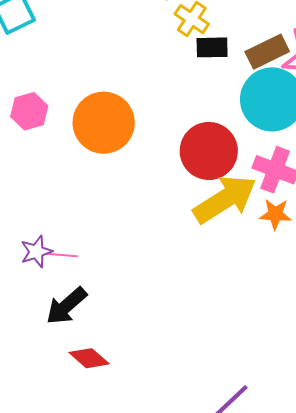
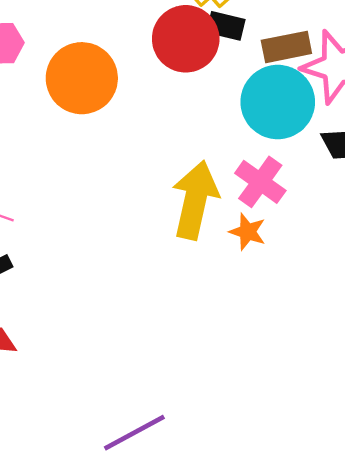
red circle: (209, 151) -> (186, 39), moved
yellow arrow: (225, 199) -> (195, 200), turned -60

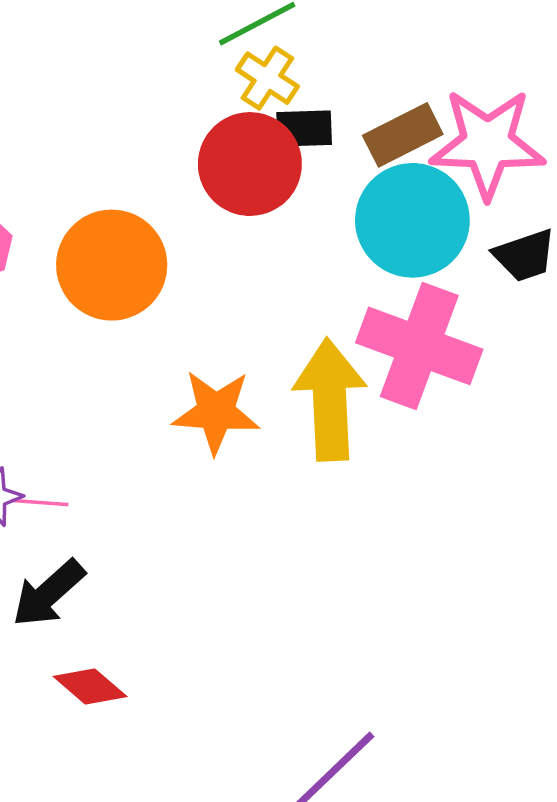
pink cross: (260, 182) -> (419, 346), size x1.5
orange star: (248, 232) -> (216, 412), moved, size x1.5

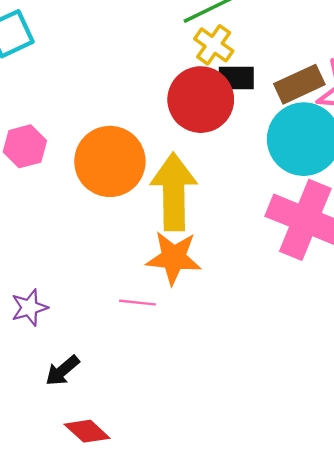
yellow arrow: (330, 400) -> (174, 192), moved
pink line: (40, 502) -> (137, 303), moved
black arrow: (48, 593) -> (62, 371), size x0.7

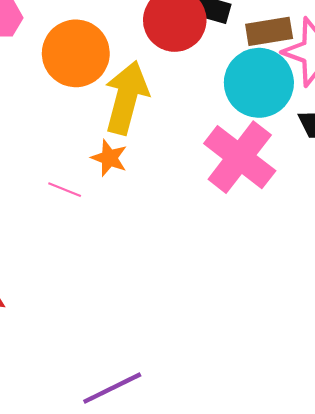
orange star: (174, 258) -> (109, 158), size x0.7

